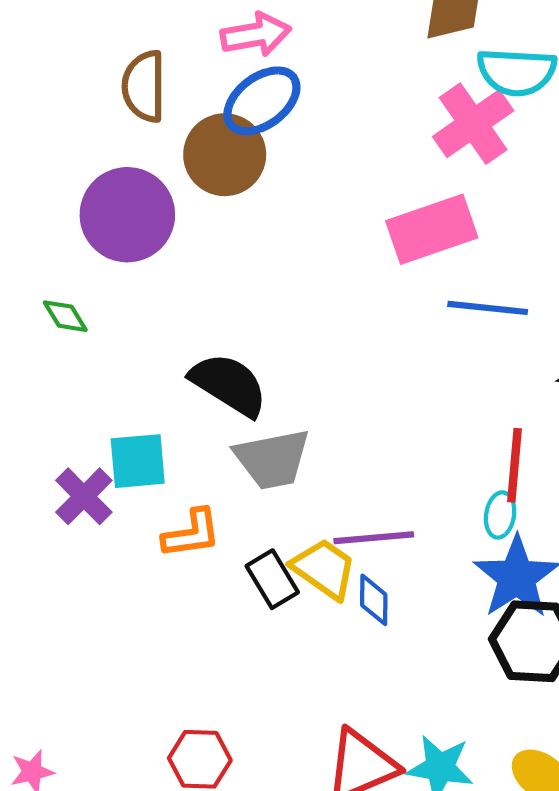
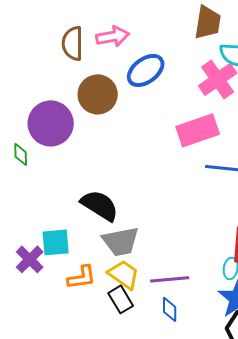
brown semicircle: (144, 86) -> (73, 43), moved
blue ellipse: (262, 101) -> (146, 70), moved
green diamond: (65, 316) -> (21, 154), moved, turned 30
yellow trapezoid: (324, 569) -> (124, 274), moved

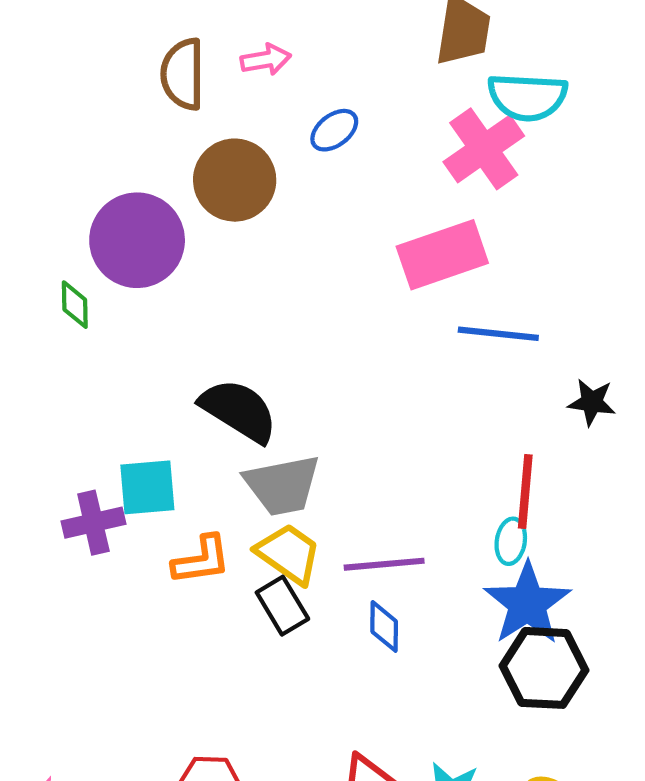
pink arrow: (113, 36) -> (266, 60), size x0.7
blue ellipse: (146, 70) -> (334, 130), size x0.6
purple cross: (30, 259) -> (93, 523), turned 32

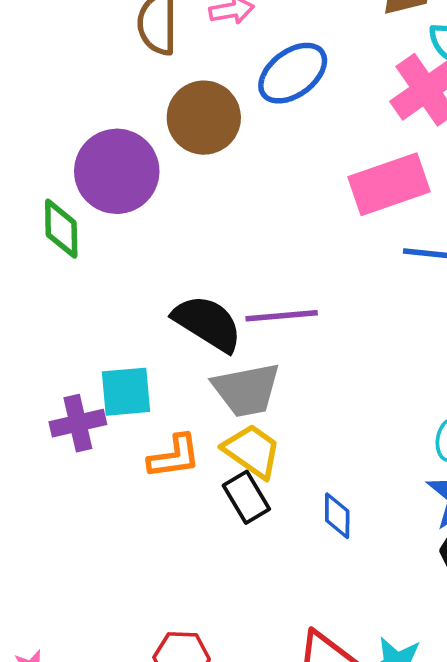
blue ellipse: (334, 130) -> (293, 73), size x1.6
green diamond: (75, 305) -> (61, 229), size x1.4
purple line: (384, 564) -> (282, 316), moved

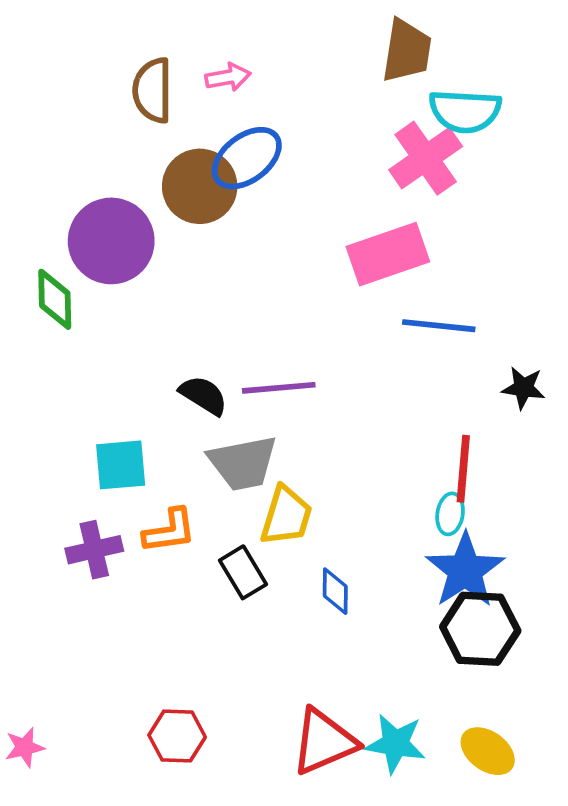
blue ellipse: (293, 73) -> (247, 158), moved
black semicircle: (207, 323) -> (203, 395), size x0.7
purple cross: (78, 423) -> (94, 550), moved
yellow trapezoid: (252, 451) -> (286, 516), moved, turned 72

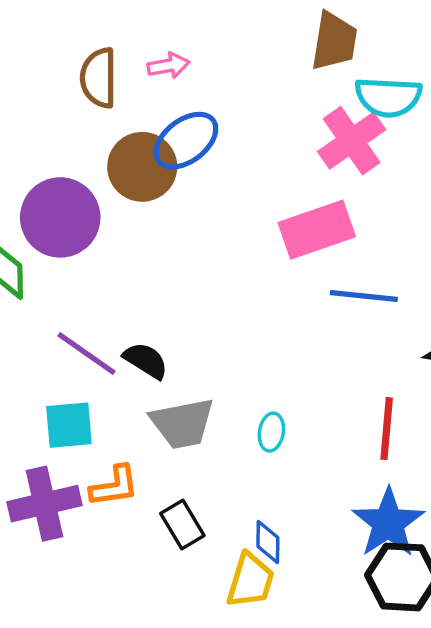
purple line: (279, 388) -> (86, 354), moved, turned 40
cyan ellipse: (450, 514) -> (271, 432), moved
yellow trapezoid: (286, 516) -> (250, 580), moved
purple cross: (94, 550) -> (45, 504), size x1.4

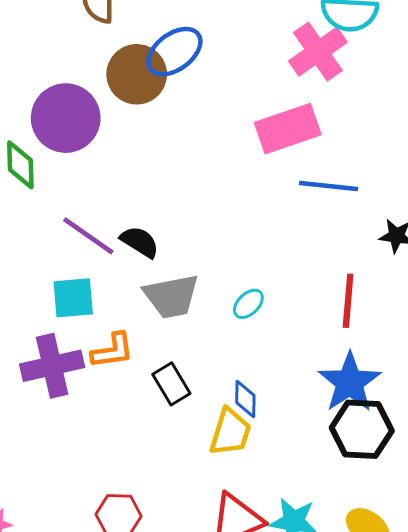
cyan ellipse: (271, 432) -> (248, 304), turned 36

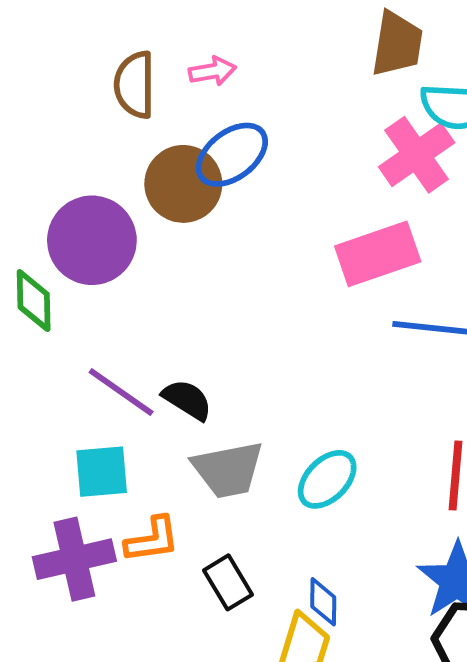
cyan ellipse: (248, 304) -> (327, 479), size x1.5

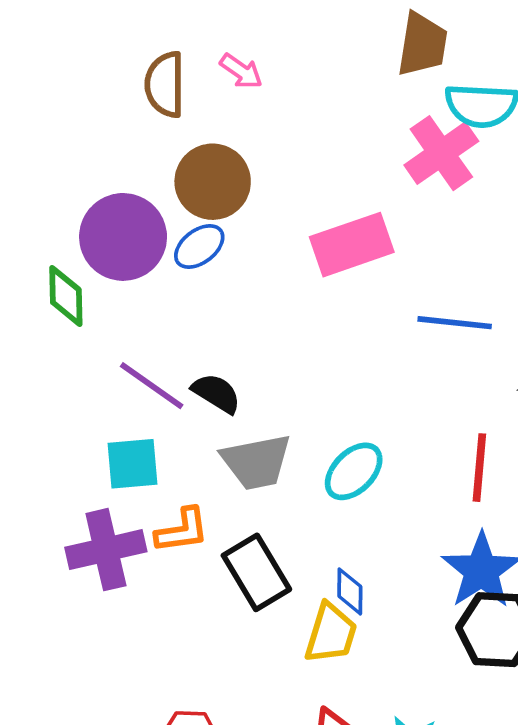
pink arrow: (212, 71) -> (241, 71), turned 45
blue ellipse: (232, 155) -> (199, 246), moved, size x0.7
pink rectangle: (378, 254) -> (352, 245), moved
black rectangle: (228, 582) -> (256, 572), size x1.4

